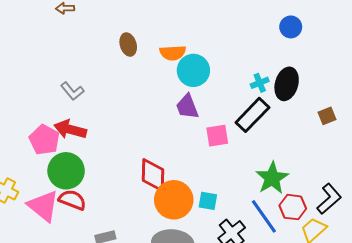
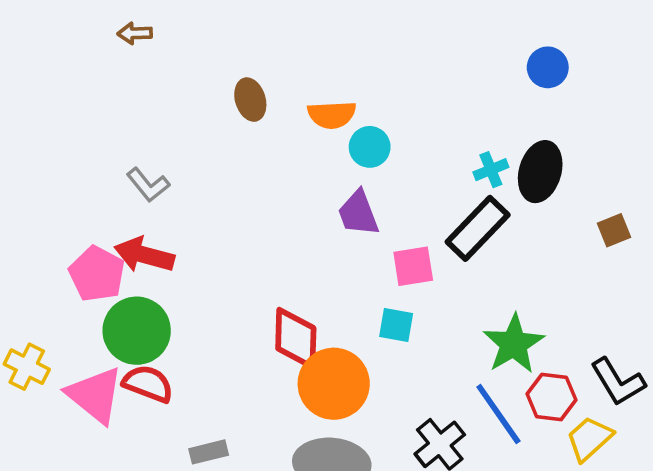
cyan circle: (193, 70) -> (370, 147), size x0.7
black L-shape: (329, 199) -> (618, 382), turned 100
cyan square: (208, 201) -> (396, 325), moved

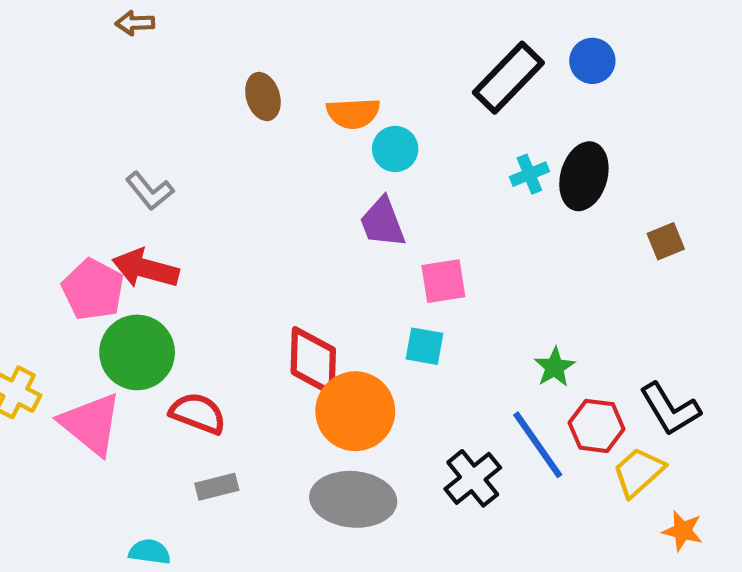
black rectangle: (478, 228) -> (508, 78), moved
green star: (514, 344) -> (555, 367), size x0.6
red semicircle: (148, 384) -> (198, 413), moved

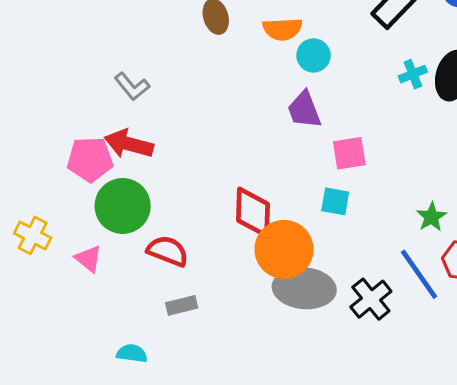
pink pentagon: (93, 290) -> (90, 159), turned -30
pink triangle: (91, 424) -> (88, 259), size x0.6
gray ellipse: (353, 499) -> (304, 288), moved

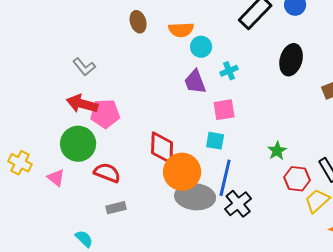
cyan cross: (413, 74) -> (229, 71), moved
pink pentagon: (90, 159) -> (105, 114), moved
blue line: (419, 274) -> (225, 178), moved, turned 48
cyan semicircle: (132, 353) -> (84, 239), turned 36

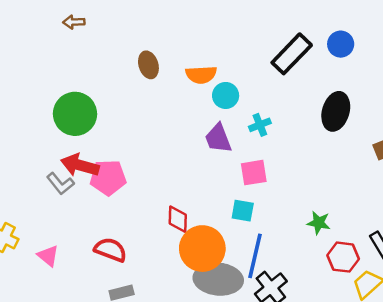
gray L-shape: (84, 67) -> (60, 184), moved
green circle: (78, 144) -> (75, 114), moved
red diamond: (162, 148) -> (178, 219), size x0.7
green star: (277, 151) -> (319, 223), turned -30

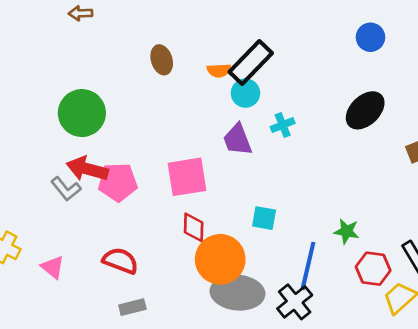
black rectangle: (292, 54) -> (251, 62), moved
orange semicircle: (201, 75) -> (219, 70), size x0.7
black ellipse: (336, 111) -> (365, 110), turned 30
pink square: (254, 173) -> (187, 177), moved, size x1.4
blue line: (255, 256) -> (308, 266), moved

